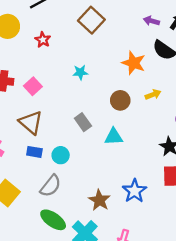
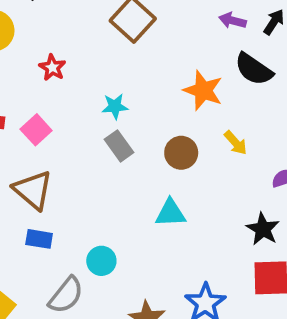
red star: (43, 40) -> (52, 68), moved
yellow arrow: (153, 94) -> (236, 143), turned 70
gray rectangle: (83, 122) -> (119, 146), moved
cyan circle: (61, 155) -> (101, 261), moved

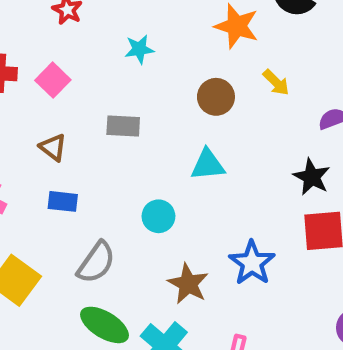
gray rectangle: (119, 146) -> (123, 126), moved, turned -48
brown triangle: (33, 190) -> (53, 147), size x0.6
cyan circle: (101, 261) -> (158, 216), moved

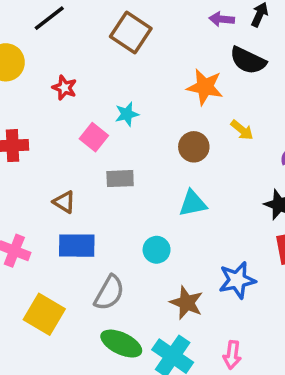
pink square: (53, 80) -> (94, 137), moved
blue rectangle: (63, 201) -> (77, 246), size x1.5
blue star: (252, 263) -> (237, 280), turned 30

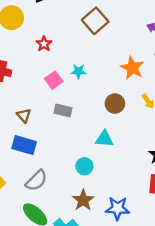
cyan circle: (157, 250) -> (84, 166), moved
blue star: (237, 280) -> (118, 208), moved

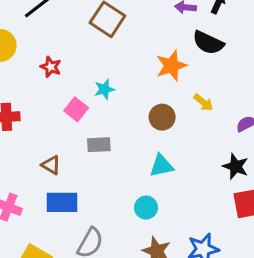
orange star: (132, 68) -> (171, 66), turned -30

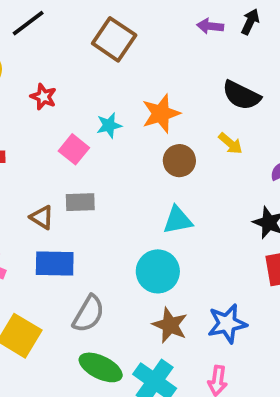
black semicircle: (208, 43) -> (241, 95), moved
orange star: (171, 66) -> (161, 114), moved
gray rectangle: (99, 145) -> (80, 202), moved
cyan circle: (146, 208) -> (158, 271), size x1.5

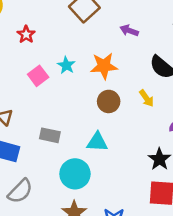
purple arrow: (210, 26) -> (129, 30), moved
cyan star: (109, 125) -> (66, 65), turned 30
gray rectangle: (80, 202) -> (50, 135), moved

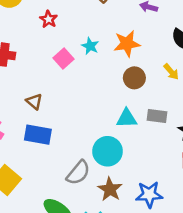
gray rectangle: (50, 135) -> (157, 116), moved
gray semicircle: (20, 191) -> (78, 173), moved

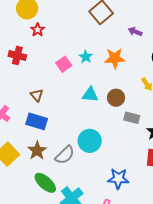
red star: (48, 19) -> (38, 30), moved
brown circle: (134, 78) -> (116, 98), moved
cyan triangle: (127, 118) -> (90, 95), moved
brown star: (110, 189) -> (37, 151), moved

